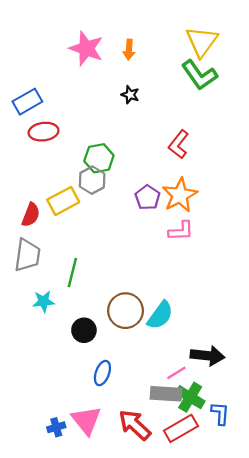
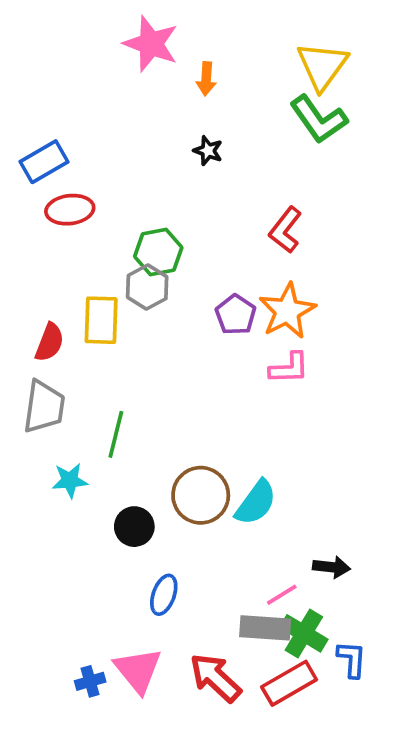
pink star: (86, 48) -> (151, 44), moved
yellow rectangle: (63, 201) -> (101, 320), turned -60
black arrow: (208, 356) -> (331, 567), size x0.7

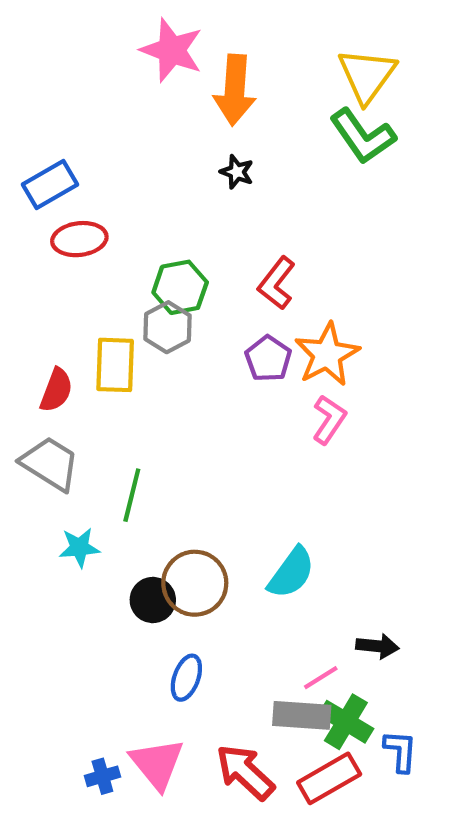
orange arrow: (206, 79) -> (235, 90), size x1.8
red L-shape: (285, 230) -> (277, 283), moved
pink L-shape: (289, 368) -> (329, 420), turned -54
gray trapezoid: (44, 407) -> (50, 464), turned -66
brown circle: (201, 495) -> (195, 583), moved

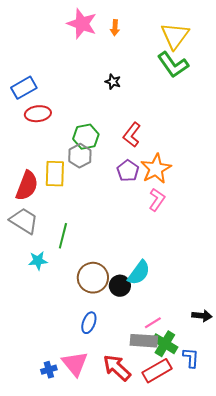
orange arrow: (235, 90) -> (115, 28), moved, size x0.5
red semicircle: (56, 390) -> (27, 186), size x1.4
black circle: (153, 600) -> (120, 286), moved
black arrow: (377, 646) -> (202, 316), moved

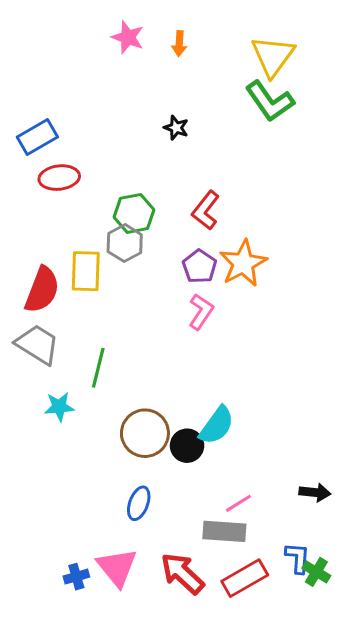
pink star: (82, 24) -> (128, 37), size x0.7
pink L-shape: (157, 200) -> (201, 312), moved
green cross: (165, 344) -> (316, 572), moved, size x0.7

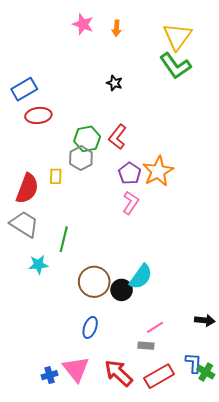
red L-shape: (206, 210) -> (118, 137), moved
yellow rectangle: (86, 271) -> (56, 176), size x0.6
gray rectangle: (224, 531) -> (146, 346), size x0.6

